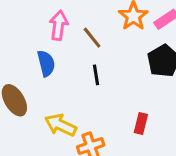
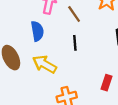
yellow arrow: (61, 125) -> (45, 64), moved

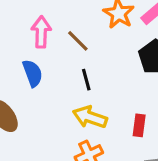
yellow arrow: (45, 64) -> (90, 117), moved

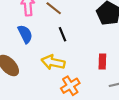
yellow arrow: (90, 117) -> (53, 62), moved

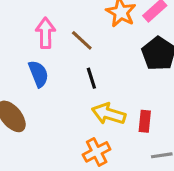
yellow arrow: (53, 62) -> (109, 114), moved

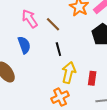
pink arrow: (46, 33) -> (30, 19), turned -36
yellow arrow: (109, 114) -> (69, 73), turned 85

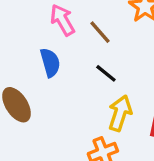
black line: (58, 49) -> (106, 73), turned -40

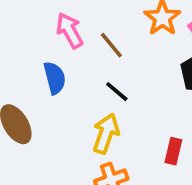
yellow arrow: (120, 113) -> (106, 134), moved

